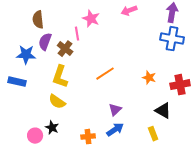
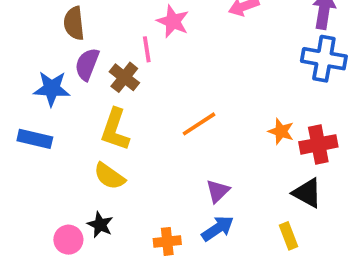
red cross: (180, 85) -> (318, 144), moved

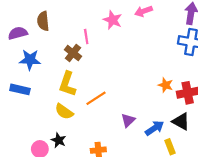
pink star: (173, 21) -> (113, 20), moved
purple semicircle: (87, 64) -> (18, 33), moved, turned 54
orange line: (199, 124) -> (96, 98), moved
blue arrow: (218, 228) -> (155, 128), moved

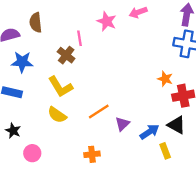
yellow L-shape: (67, 84) -> (60, 87), turned -50
orange star: (166, 85) -> (165, 79), moved
orange line: (96, 98) -> (99, 111), moved
black star: (59, 140) -> (13, 131), moved

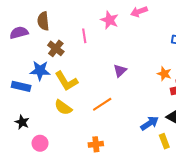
brown cross: (66, 55) -> (56, 48), moved
blue star: (22, 62) -> (40, 71), moved
purple triangle: (122, 124) -> (120, 71), moved

